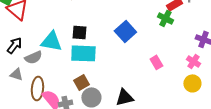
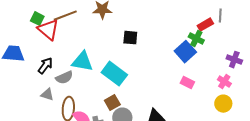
blue square: (125, 31) -> (185, 52), moved
black square: (79, 32) -> (130, 38), moved
cyan rectangle: (83, 53) -> (114, 74), turned 35
pink rectangle: (156, 62) -> (187, 83), turned -32

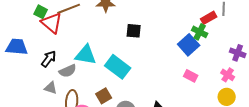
brown square: (112, 103) -> (104, 96), moved

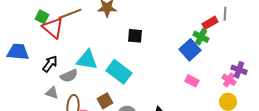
purple cross: (238, 53) -> (239, 70), moved

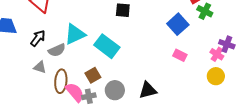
green cross: (201, 37) -> (205, 11), moved
cyan triangle: (87, 60) -> (75, 34), turned -35

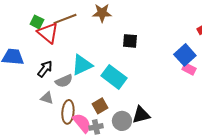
pink rectangle: (180, 55) -> (189, 69), moved
black triangle: (148, 90) -> (141, 115), moved

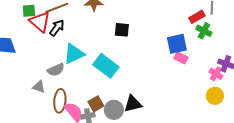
green square: (37, 22) -> (29, 11), turned -32
blue square: (185, 55) -> (177, 44), turned 30
black arrow: (45, 69) -> (57, 28), moved
brown square: (100, 106) -> (96, 104), moved

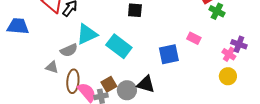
blue square: (177, 44) -> (169, 54), moved
black triangle: (133, 104) -> (146, 84), turned 30

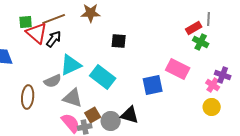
pink rectangle: (194, 38) -> (178, 69), size x1.6
gray triangle: (52, 67) -> (73, 98), moved, size x1.5
brown ellipse: (73, 81) -> (28, 97), moved

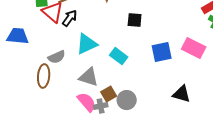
cyan rectangle: (103, 77) -> (119, 56), size x0.7
gray semicircle: (53, 81) -> (57, 57), moved
blue square: (153, 85) -> (162, 52), moved
black triangle: (130, 115) -> (182, 94), moved

